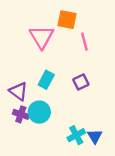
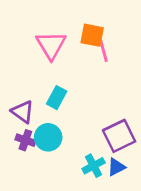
orange square: (67, 20) -> (92, 35), moved
purple square: (81, 82) -> (119, 136), moved, size x1.6
blue triangle: (95, 136) -> (116, 167), turned 35

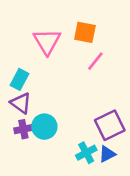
pink line: (103, 51) -> (95, 61), moved, turned 54
cyan rectangle: (57, 98) -> (20, 79), moved
purple cross: (25, 140) -> (23, 129), turned -30

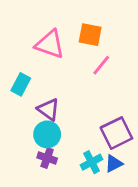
pink triangle: (47, 42) -> (50, 44), turned -40
purple triangle: (21, 103) -> (49, 109), moved
purple cross: (23, 129) -> (47, 158), moved, turned 30

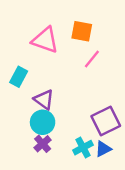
purple cross: (47, 158) -> (43, 144), turned 30

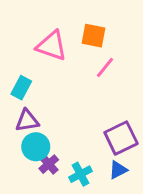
purple triangle: (44, 100) -> (27, 121), moved, turned -45
cyan circle: (43, 122) -> (36, 147), moved
cyan cross: (83, 148) -> (80, 174), moved

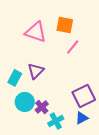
cyan rectangle: (21, 88) -> (15, 78), moved
purple triangle: (27, 121) -> (36, 71), moved, turned -36
purple cross: (49, 164) -> (42, 107), moved

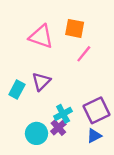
cyan circle: (25, 102) -> (36, 133), moved
purple cross: (42, 107) -> (58, 128), moved
cyan cross: (56, 121) -> (63, 114), moved

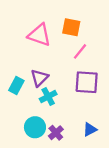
purple square: (96, 110) -> (87, 82), moved, turned 30
cyan cross: (63, 114) -> (48, 96), moved
purple cross: (58, 128) -> (56, 133), moved

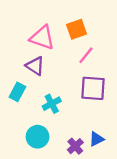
orange square: (71, 27) -> (76, 29), turned -30
purple triangle: (39, 78) -> (35, 66), moved, turned -42
purple cross: (56, 133) -> (75, 146), moved

